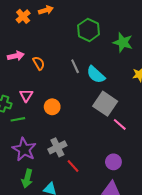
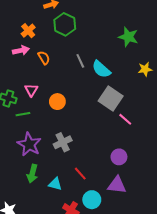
orange cross: (23, 16) -> (28, 31), moved
green hexagon: (89, 30) -> (65, 24), moved
red line: (73, 166) -> (80, 174), moved

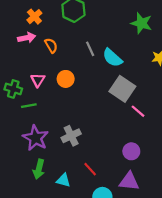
orange circle: (57, 102) -> (66, 79), moved

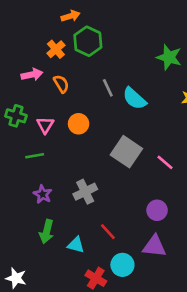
orange cross: (34, 17) -> (56, 49), moved
green cross: (13, 89) -> (16, 116), moved
gray square: (122, 89) -> (126, 152), moved
purple star: (36, 138) -> (43, 194), size x0.6

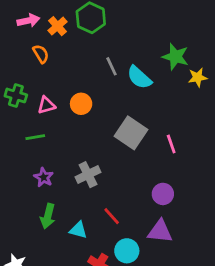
green star: (169, 57) -> (175, 57), moved
pink arrow: (32, 75) -> (28, 21), moved
orange semicircle: (61, 84) -> (41, 54), moved
pink triangle: (45, 125) -> (46, 105), turned 42
pink line: (165, 162) -> (171, 144), turned 30

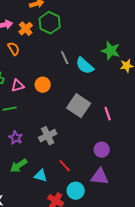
green arrow: (48, 216) -> (19, 166), turned 42

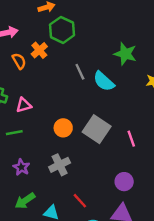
orange cross: (26, 29) -> (39, 50), moved
green star: (111, 51) -> (125, 54), moved
orange circle: (43, 85) -> (63, 128), moved

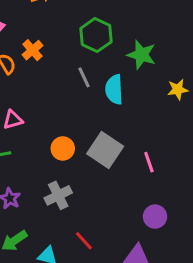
green hexagon: (62, 30) -> (96, 35), moved
cyan semicircle: (104, 81) -> (114, 89), turned 45
purple circle: (124, 182) -> (155, 217), moved

